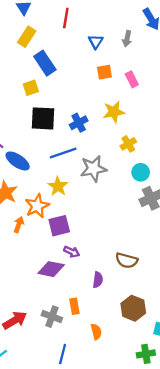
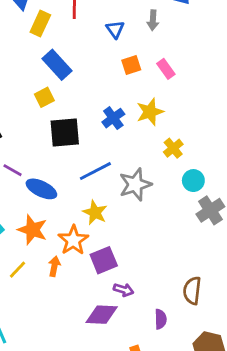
yellow rectangle: (27, 37) -> (40, 23), moved
blue cross: (79, 123) -> (113, 118), moved
brown semicircle: (127, 260) -> (192, 291), turned 90

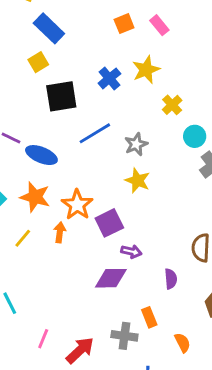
gray star: (135, 185) -> (136, 144), size x0.7
yellow star: (95, 212) -> (138, 181), moved

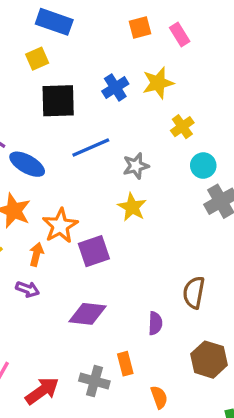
blue rectangle: (49, 28) -> (54, 22), turned -32
purple arrow: (131, 252) -> (28, 289), moved

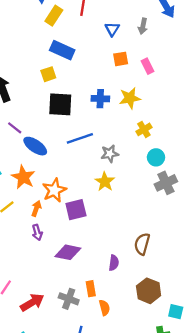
blue cross: (115, 87) -> (100, 99), turned 30
purple arrow: (28, 289) -> (37, 232), moved, turned 49
orange semicircle: (159, 397) -> (104, 308), moved

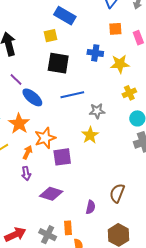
blue cross: (100, 99) -> (95, 53), moved

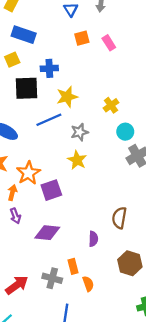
blue cross: (95, 53) -> (49, 68), moved
yellow star: (120, 64) -> (67, 97), moved

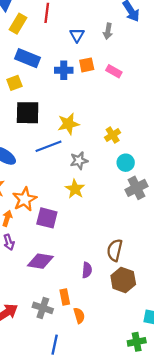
pink rectangle: (109, 43) -> (114, 71), turned -32
blue cross: (49, 68) -> (64, 70), moved
purple square: (51, 190) -> (47, 218), turned 30
brown hexagon: (130, 263) -> (123, 280), moved

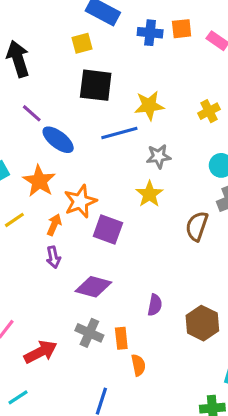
yellow cross: (113, 135) -> (209, 111), moved
brown semicircle: (115, 250) -> (197, 226), moved
gray cross: (43, 308) -> (89, 333), moved

